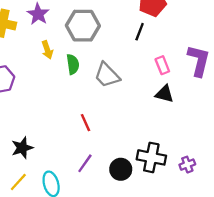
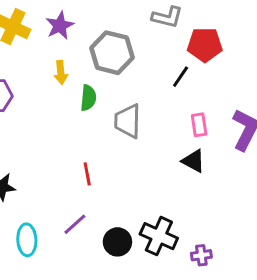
gray trapezoid: (107, 75) -> (128, 121), turned 32

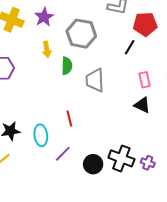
cyan ellipse: (27, 240) -> (41, 135), moved
purple cross: (201, 255) -> (148, 163), moved, turned 32

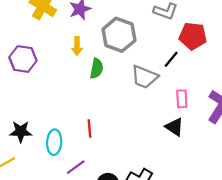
gray trapezoid: (95, 80) -> (144, 77), moved, turned -75

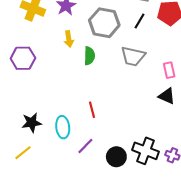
black line: (171, 59) -> (140, 21), moved

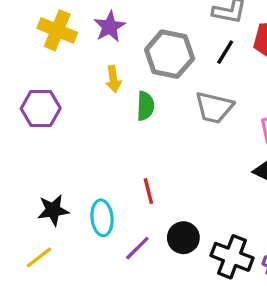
black circle: (116, 157) -> (183, 238), moved

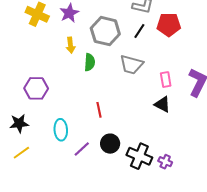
purple hexagon: (41, 108) -> (36, 88), moved
red line: (148, 191) -> (99, 110), moved
black star: (53, 210) -> (19, 123), moved

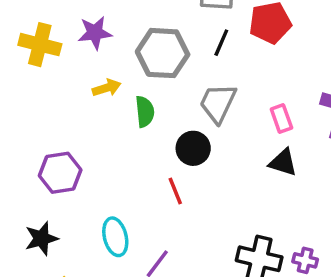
purple star: (69, 13) -> (95, 33), turned 30
yellow arrow: (71, 45) -> (107, 88), turned -91
gray trapezoid: (132, 65) -> (218, 103), turned 110
black circle: (110, 144) -> (193, 148), moved

